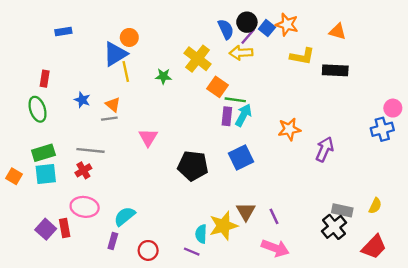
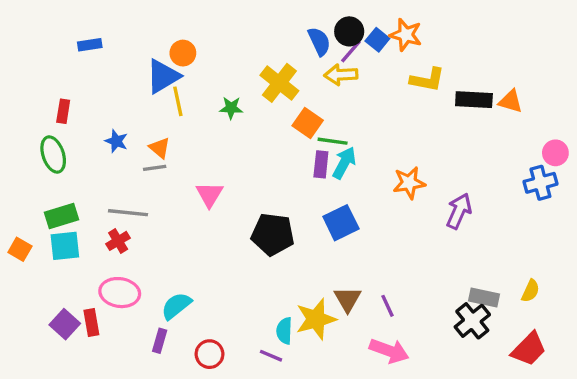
orange triangle: (338, 32) -> (511, 101), moved

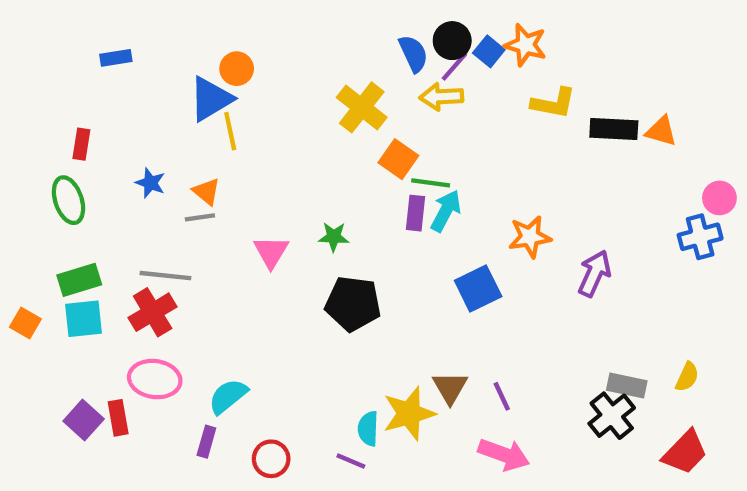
green star: (231, 108) -> (334, 237), moved
blue square: (341, 223) -> (478, 289), moved
red cross: (118, 241) -> (153, 312), size x1.5

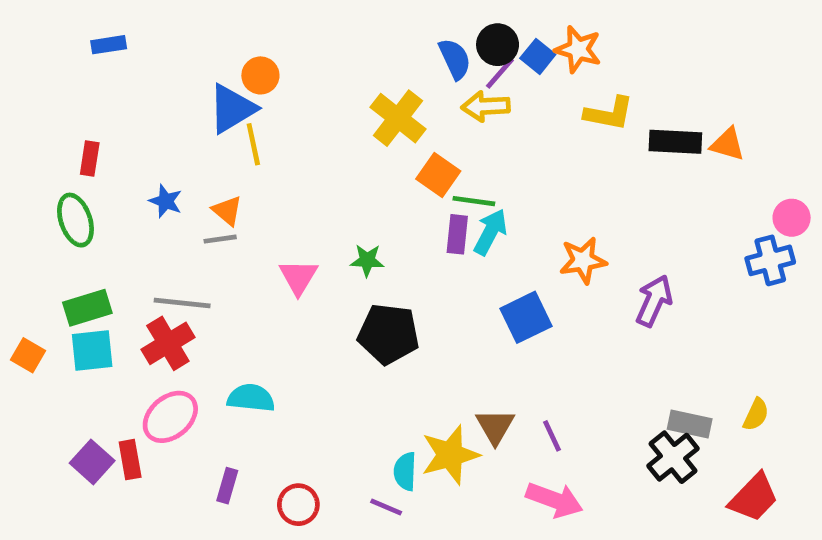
blue rectangle: (116, 58) -> (109, 45), moved
pink ellipse: (155, 379) -> (170, 417), turned -48
cyan semicircle: (228, 396) -> (251, 398), moved, turned 45

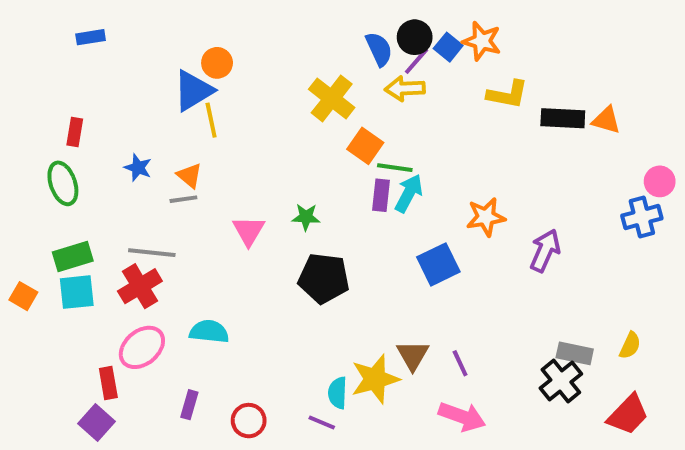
purple square: (92, 462) -> (96, 423), moved

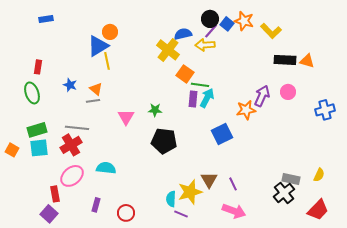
blue semicircle: (379, 49) -> (183, 34), moved, turned -78
yellow L-shape: (507, 94) -> (271, 31), moved, turned 35
pink circle: (660, 181) -> (288, 92), moved
purple arrow: (545, 251) -> (262, 96), moved
purple line: (322, 423) -> (181, 214), moved

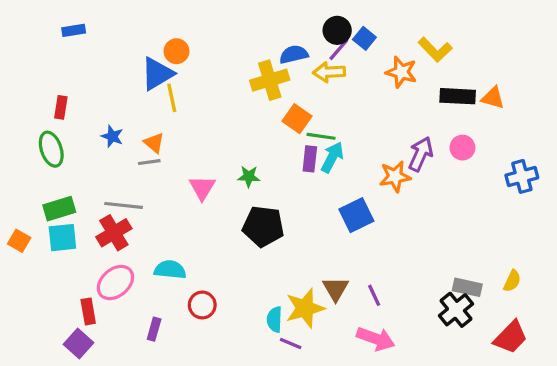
orange star: (244, 21) -> (401, 72), moved
yellow cross: (168, 50) -> (270, 80), turned 35
red circle: (126, 213) -> (202, 305), moved

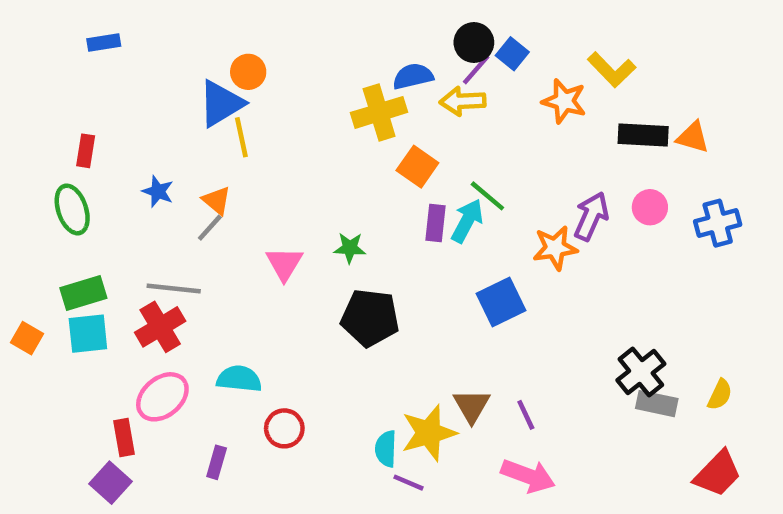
green line: (321, 136) -> (487, 196), moved, turned 32
gray line: (149, 162) -> (210, 228), turned -40
blue cross: (522, 176) -> (718, 223), moved
black cross: (456, 310) -> (641, 372), moved

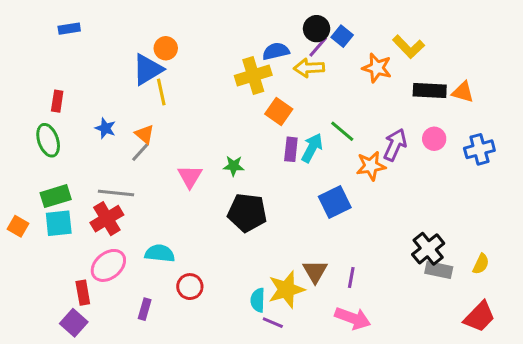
green line: (487, 196) -> (342, 131), moved
purple line: (526, 415) -> (351, 277), turned 35

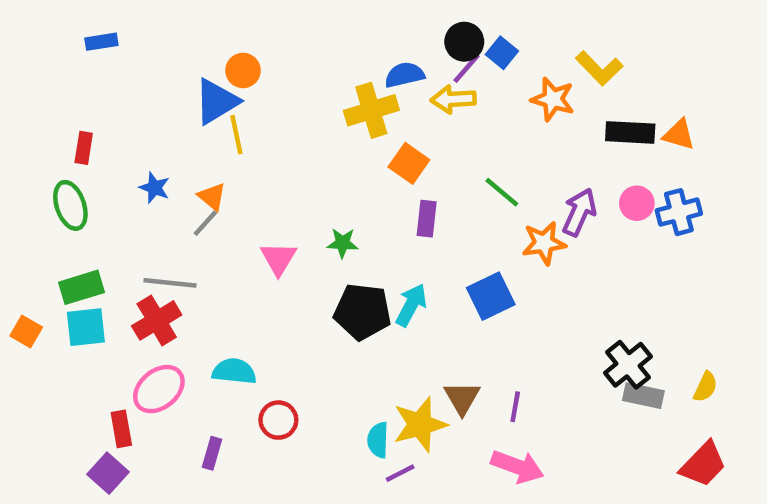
cyan arrow: (312, 148) -> (411, 305), moved
blue cross: (479, 149) -> (679, 212), moved
purple line: (273, 323) -> (400, 473), turned -50

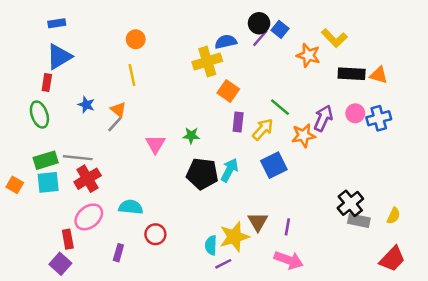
yellow arrow: (453, 99) -> (263, 129), moved, turned 135
blue triangle: (216, 101) -> (59, 57), moved
gray line: (170, 283) -> (78, 158), moved

